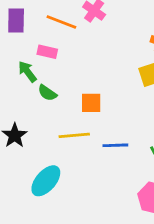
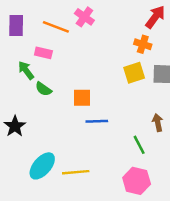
yellow line: (74, 135) -> (76, 172), moved
blue line: (115, 145) -> (97, 121), moved

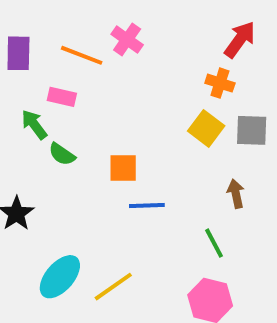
yellow square: (134, 73) -> (206, 128), turned -35
brown arrow: (158, 122) -> (236, 194), moved
yellow line: (76, 172) -> (113, 287), turned -30

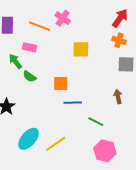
orange cross: (220, 83) -> (119, 40), moved
yellow square: (206, 128) -> (81, 49), moved, turned -36
green line: (214, 243) -> (96, 122), moved, turned -35

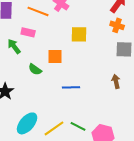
green semicircle: (30, 76) -> (35, 69), moved
orange square: (61, 83) -> (55, 56), moved
green line: (96, 122) -> (78, 126), moved

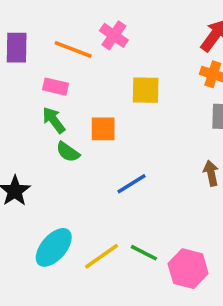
green arrow: (14, 46) -> (54, 120), moved
blue line: (71, 87) -> (132, 184), turned -30

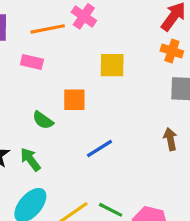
orange line: (73, 49) -> (48, 29), turned -32
green arrow: (54, 120) -> (30, 160), moved

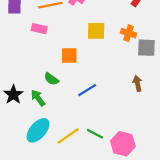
orange cross: (172, 51) -> (129, 33), moved
green semicircle: (43, 120) -> (51, 79), moved

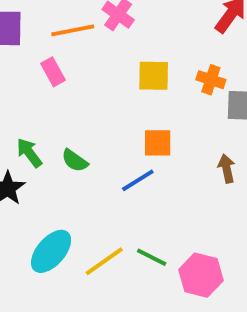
pink rectangle: (39, 29) -> (53, 72), turned 48
orange square: (69, 55) -> (158, 143), moved
green arrow: (38, 98) -> (29, 153), moved

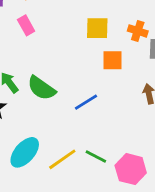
orange square: (158, 143) -> (113, 60), moved
green semicircle: (75, 161) -> (41, 88), size x1.5

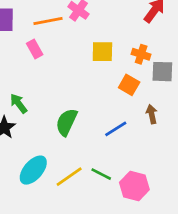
orange square: (113, 60) -> (129, 85), moved, turned 30
green semicircle: (41, 88) -> (67, 122), moved, turned 80
blue line: (86, 102) -> (116, 129), moved

